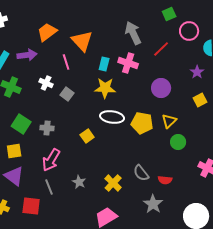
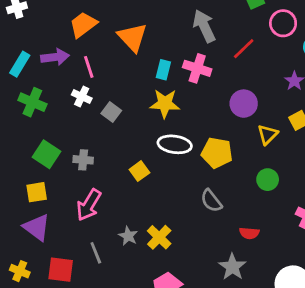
pink line: (66, 62) -> (89, 67), moved
yellow triangle: (169, 121) -> (268, 135), moved
gray semicircle: (141, 173) -> (211, 201), moved
yellow cross: (113, 183) -> (159, 237), moved
gray line: (49, 187) -> (96, 253), moved

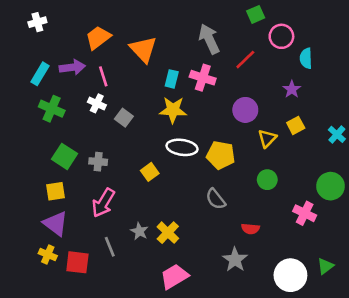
yellow cross: (20, 271) -> (48, 255), moved

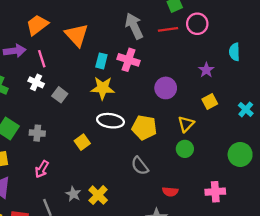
cyan semicircle: (306, 58) -> (234, 52), moved
red line: (245, 60) -> (168, 29), moved, turned 36
yellow triangle: (267, 138) -> (186, 124), moved
pink arrow: (103, 203) -> (42, 169), size x0.7
pink cross: (305, 213) -> (215, 192), moved, turned -30

